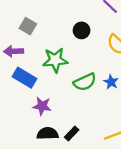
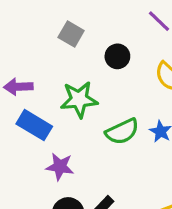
gray square: (28, 26) -> (71, 34), moved

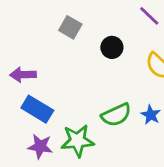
green star: (79, 99) -> (77, 141), moved
purple star: (60, 167) -> (40, 146), moved

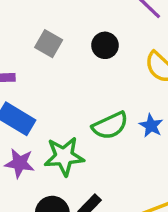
gray square: (70, 27) -> (49, 44), moved

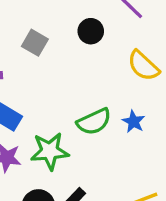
black circle: (105, 45) -> (91, 31), moved

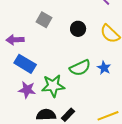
black circle: (91, 31) -> (78, 29), moved

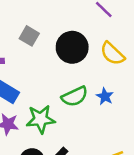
black circle: (78, 29) -> (72, 47), size x1.6

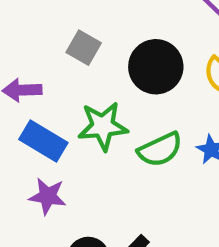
green star: (41, 119) -> (103, 126), moved

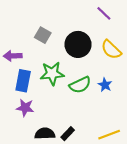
blue rectangle: (43, 141) -> (23, 81), turned 70

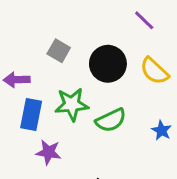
blue star: (105, 85) -> (162, 130), moved
purple star: (25, 108) -> (48, 152), moved

